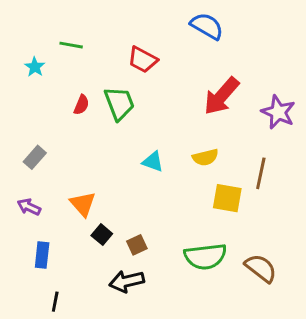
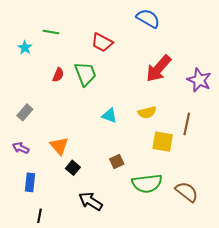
brown square: (137, 245) -> (117, 162), moved
black arrow: (127, 281) -> (91, 201), turned 45

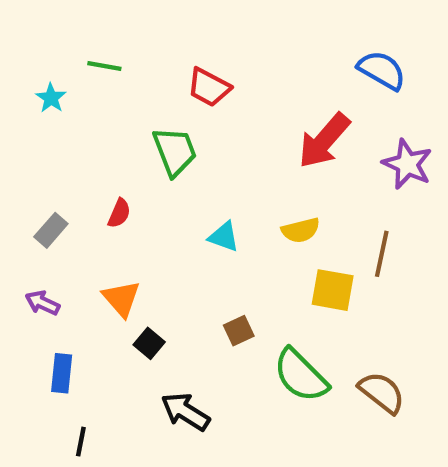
blue semicircle: (148, 18) -> (382, 70), moved
red semicircle: (58, 75) -> (119, 213), moved
green semicircle: (147, 183) -> (301, 375), turned 52

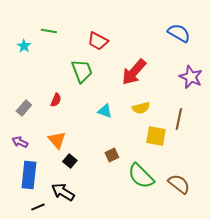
red arrow: (324, 141) -> (134, 72), moved
blue rectangle: (62, 373) -> (29, 175), size x1.5
black arrow: (185, 412) -> (63, 192), moved
black line: (81, 442) -> (38, 207), turned 56

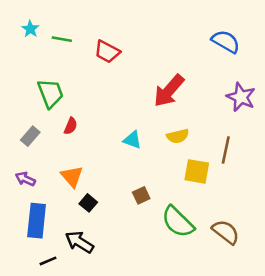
red trapezoid: (98, 41) -> (107, 52), moved
cyan star: (24, 46) -> (30, 29), moved
green trapezoid: (82, 71) -> (50, 93), moved

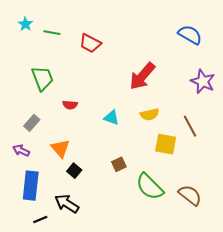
red semicircle: (71, 126) -> (70, 105), moved, turned 72
gray rectangle: (30, 136) -> (32, 123), moved
brown line: (226, 150) -> (190, 126), turned -40

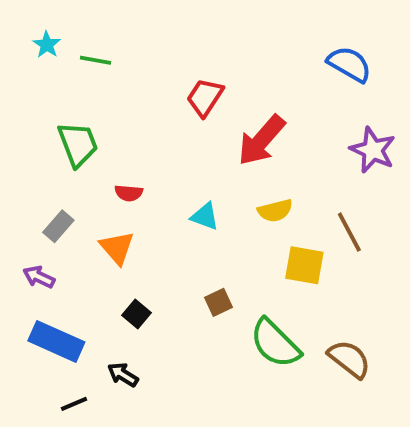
red trapezoid: (90, 43) -> (205, 97), moved, turned 95
orange triangle: (60, 148) -> (117, 248), moved
blue rectangle: (31, 186) -> (56, 341), turned -72
black arrow: (67, 204) -> (123, 375), size x0.7

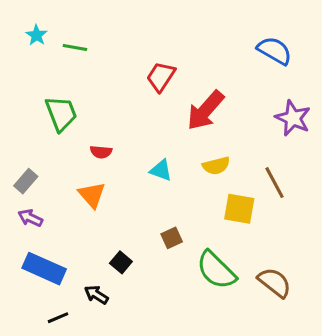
gray rectangle: (58, 226) -> (26, 181), moved
black square: (137, 314) -> (121, 262), moved

